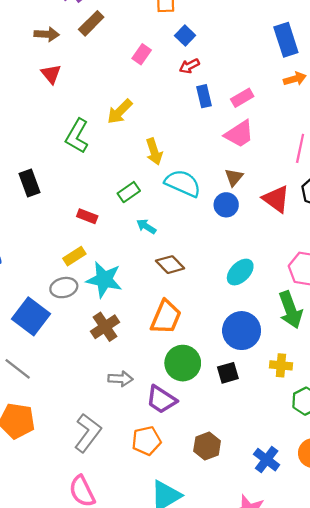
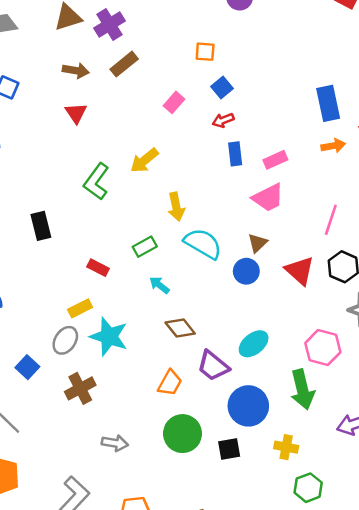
gray ellipse: (64, 288) -> (65, 340), turned -50
blue square: (31, 316) -> (27, 367), size x0.6
orange trapezoid: (166, 317) -> (170, 383), size x0.7
brown cross: (105, 327) -> (80, 388), moved
purple trapezoid: (161, 399) -> (213, 366), moved

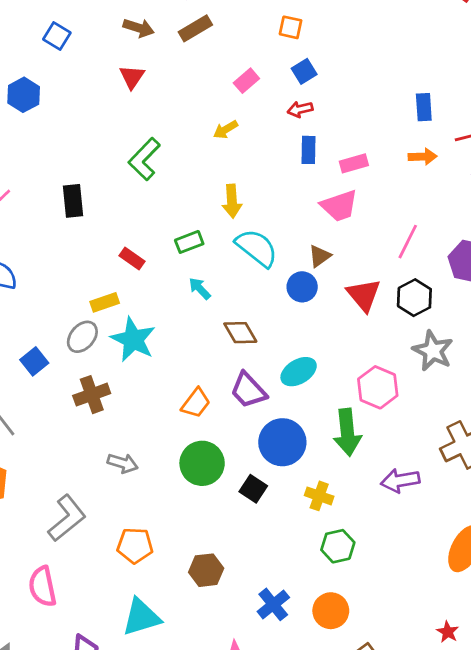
blue rectangle: (328, 103) -> (424, 107), size x0.7
yellow arrow: (144, 161) -> (226, 130), moved, size x0.7
brown diamond: (180, 328) -> (240, 333), moved
black square: (229, 449) -> (253, 489), turned 35

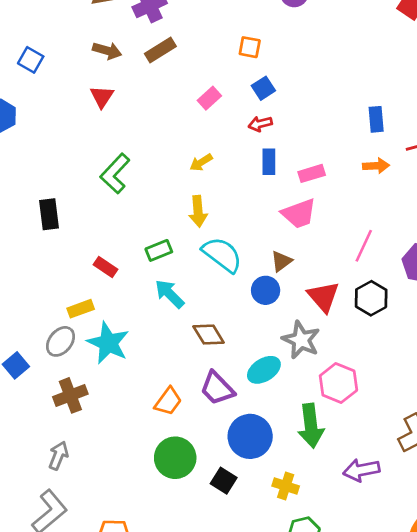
yellow arrow: (226, 130) -> (201, 162), moved
cyan arrow: (200, 289) -> (170, 294), size x1.4
gray star: (433, 351) -> (301, 340), moved
gray arrow: (123, 463) -> (58, 456), moved, turned -84

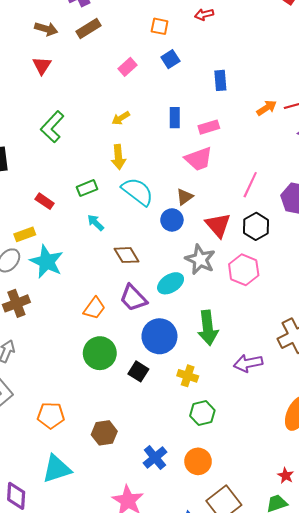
blue rectangle: (376, 119) -> (220, 80), moved
red arrow: (260, 124) -> (204, 14), moved
orange arrow: (376, 166) -> (267, 108), moved, turned -30
cyan arrow: (170, 294) -> (96, 223), size x0.7
pink hexagon: (338, 383) -> (244, 270), moved

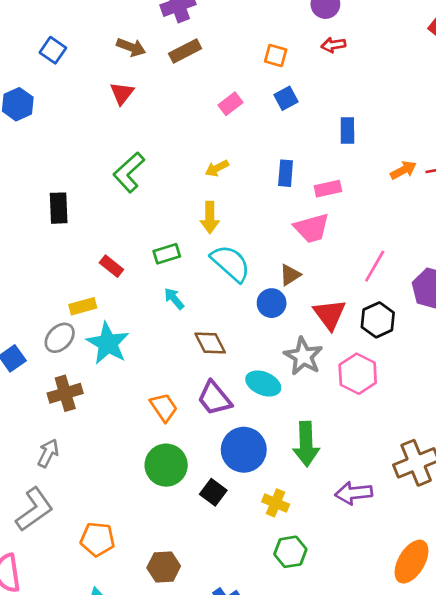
cyan ellipse: (171, 283) -> (263, 383), turned 50
orange trapezoid: (94, 308) -> (164, 407), turned -75

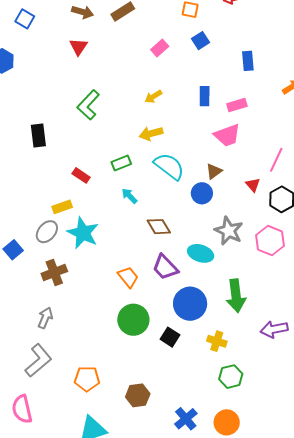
yellow arrow: (210, 217) -> (151, 134), turned 80
red triangle: (330, 314) -> (253, 185), moved, size x0.6

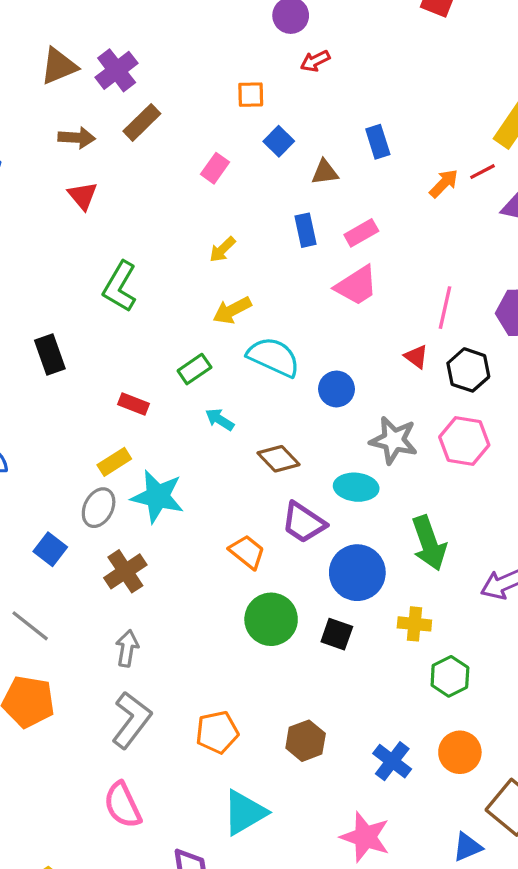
blue rectangle: (248, 61) -> (378, 142), moved
brown triangle: (214, 171) -> (325, 172), moved, turned 42

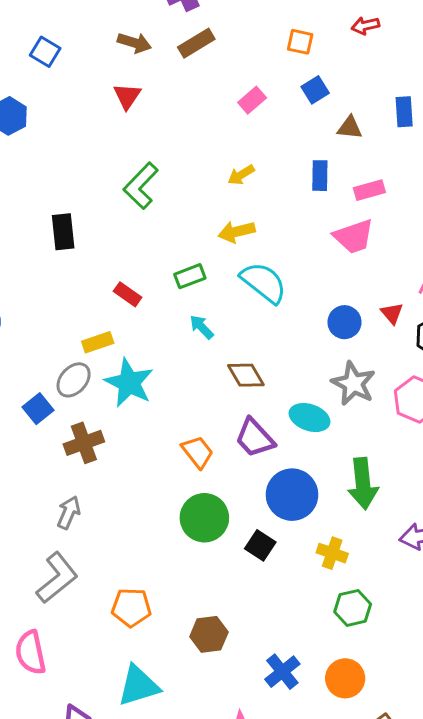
blue circle: (336, 389) -> (344, 322), moved
blue square: (50, 549) -> (38, 409), moved

